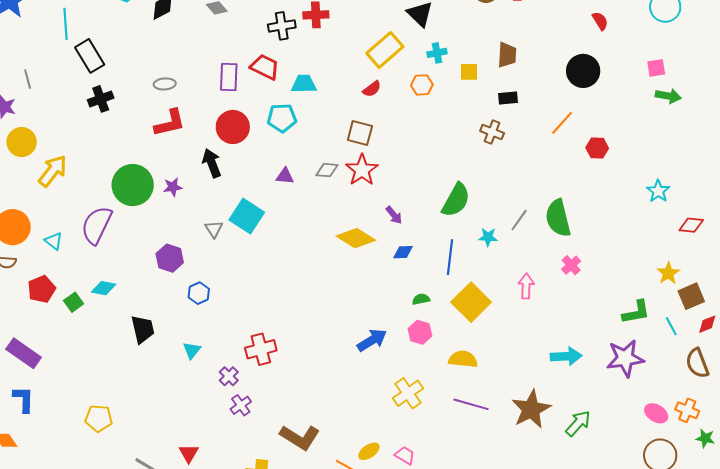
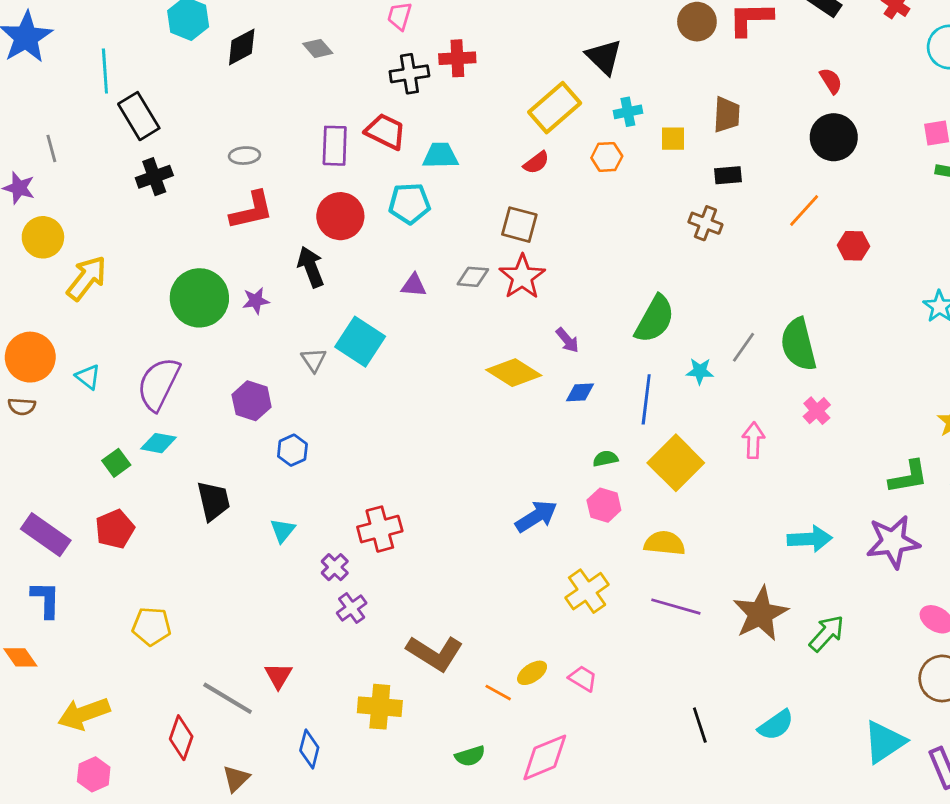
red semicircle: (600, 21) -> (831, 81), moved
purple semicircle: (97, 225) -> (159, 384), moved
red pentagon: (42, 289) -> (115, 529), moved

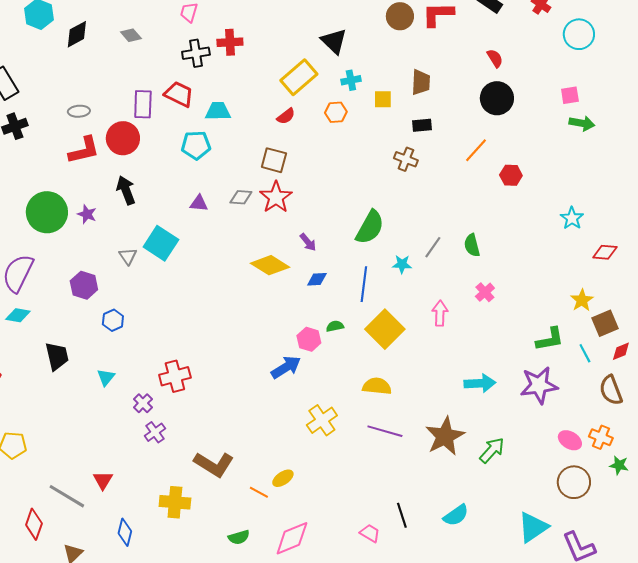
red circle: (340, 216) -> (123, 138), moved
purple star: (256, 301) -> (87, 214), turned 30
green semicircle: (798, 344) -> (472, 245), size x0.6
pink hexagon: (604, 505) -> (309, 339), moved
pink trapezoid: (583, 678) -> (370, 533), moved

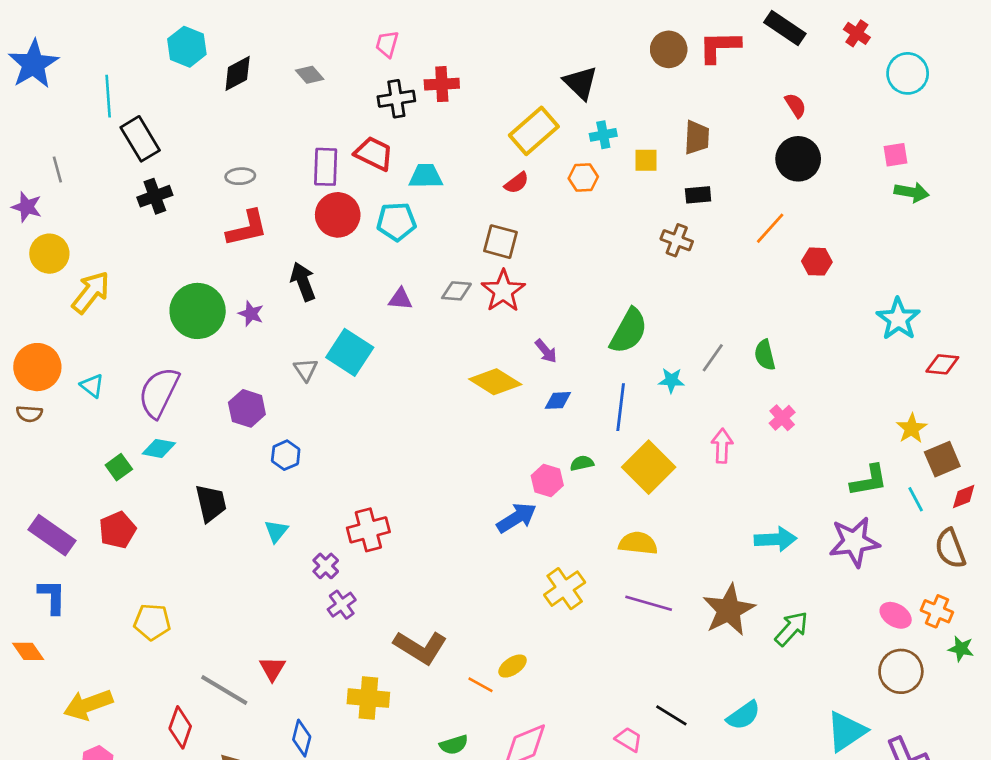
red circle: (123, 138) -> (338, 215), moved
cyan star: (572, 218) -> (898, 319), size x1.4
black line: (402, 515) -> (671, 715), turned -40

